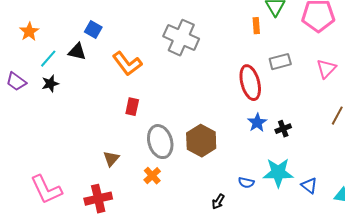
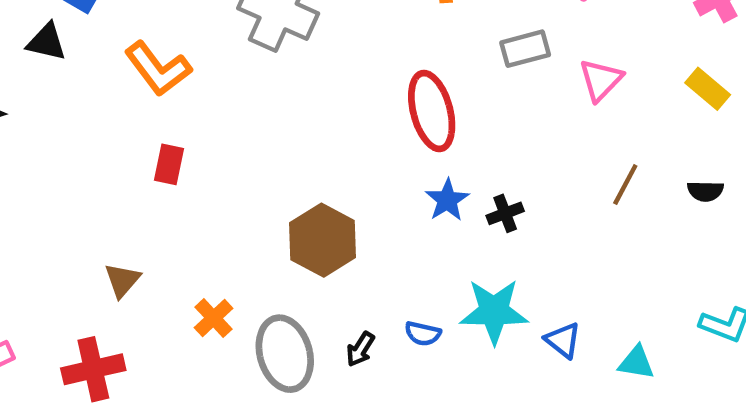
gray rectangle: (280, 62) -> (525, 49), moved
gray ellipse: (160, 142) -> (285, 354), moved
black arrow: (218, 202) -> (360, 349), moved

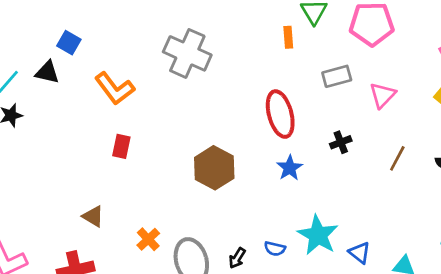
black cross: (505, 213) -> (341, 142), moved
brown hexagon: (323, 240) -> (214, 168), moved
brown triangle: (122, 280) -> (93, 216), turned -40
cyan star: (494, 311) -> (318, 235), turned 30

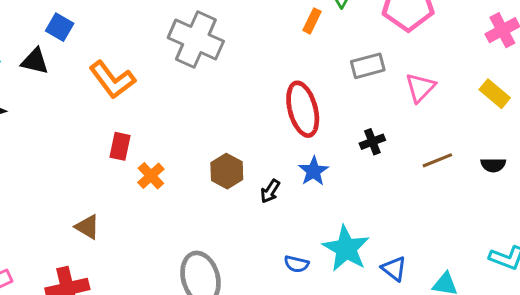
orange rectangle: (288, 37) -> (312, 21), turned 30
brown line: (397, 158) -> (437, 160), turned 40
brown hexagon: (214, 168) -> (227, 171), size x0.7
orange cross: (148, 239) -> (151, 176), moved
black arrow: (237, 258) -> (270, 191), moved

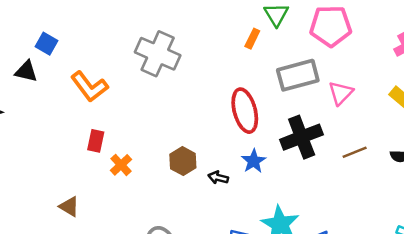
gray rectangle: (368, 66) -> (298, 75), size x1.5
black cross: (372, 142) -> (302, 137), size x2.0
black arrow: (270, 191) -> (218, 178), turned 72

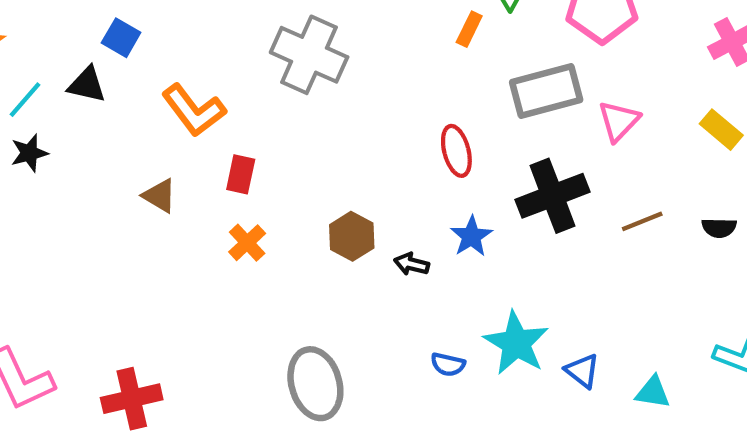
red ellipse: (245, 111) -> (456, 151), size x0.7
red rectangle: (96, 141) -> (241, 174), moved
brown triangle: (69, 207) -> (160, 196), moved

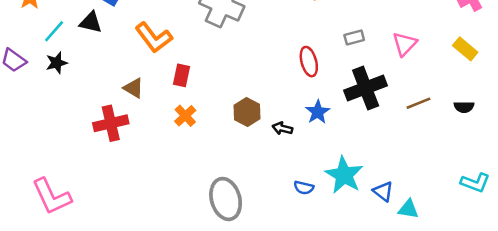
gray rectangle: (546, 91) -> (354, 38), moved, size x0.5
cyan triangle: (653, 392) -> (408, 209), moved
red cross: (132, 399) -> (111, 123), moved

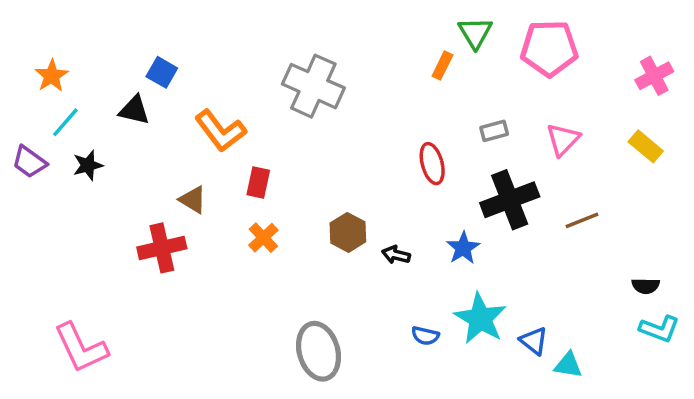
cyan line: (54, 31) -> (65, 122), moved
black semicircle: (464, 107) -> (646, 286), moved
blue star: (318, 112) -> (463, 248), moved

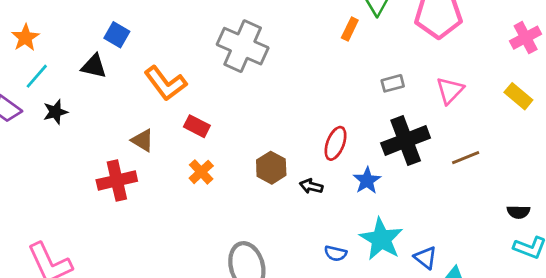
red ellipse: (432, 164) -> (336, 143), moved, turned 36
red rectangle: (258, 183) -> (197, 126), turned -75

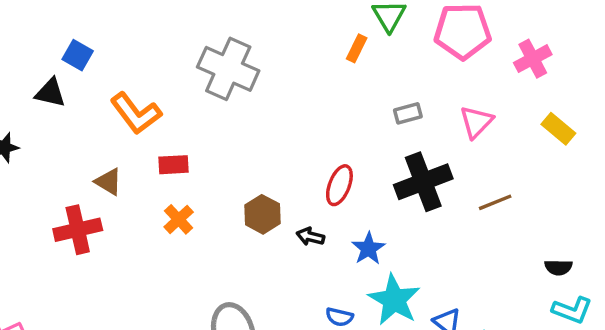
pink cross: (526, 38) -> (533, 59), moved
red rectangle: (197, 126) -> (173, 165), turned -30
blue star: (367, 181) -> (369, 249), moved

